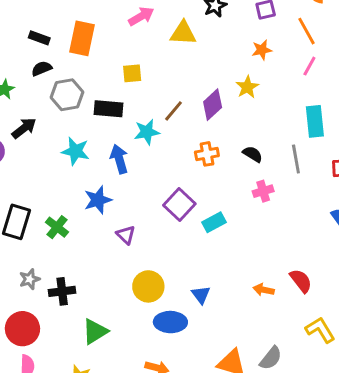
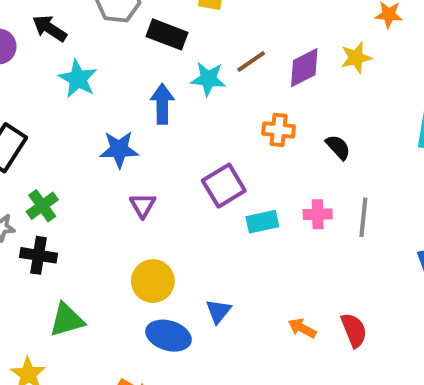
black arrow: (24, 128) -> (50, 28), turned -125
cyan star: (75, 151) -> (78, 79), moved
gray line: (296, 159) -> (363, 217), moved
pink cross: (263, 191) -> (318, 214), moved
green cross: (57, 227) -> (42, 206), moved

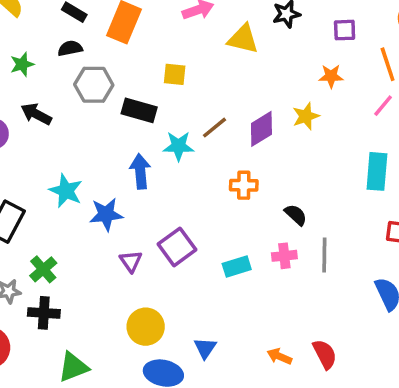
cyan star: (78, 79) -> (66, 191), moved
black semicircle: (338, 147) -> (296, 215), moved
purple square: (224, 186) -> (177, 247), moved

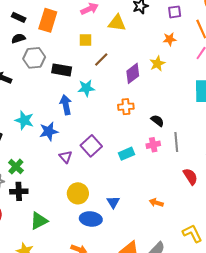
yellow square: (175, 74) -> (86, 40), moved
brown line: (215, 128) -> (101, 60), moved
red semicircle: (325, 354) -> (190, 176), moved

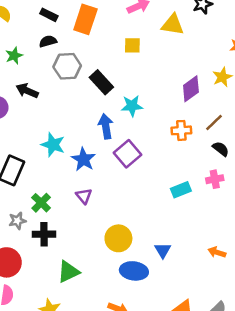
brown line: (101, 60) -> (214, 122), moved
black rectangle: (62, 70) -> (101, 82), turned 36
blue star: (49, 131) -> (83, 159), turned -30
purple square: (91, 146) -> (127, 154), moved
purple triangle: (66, 157) -> (84, 196), moved

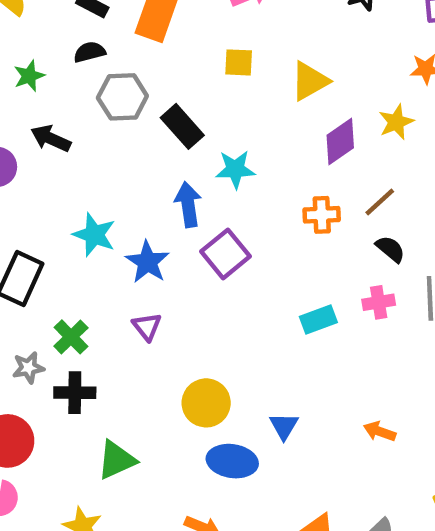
yellow triangle: (173, 25) -> (310, 81), moved, turned -40

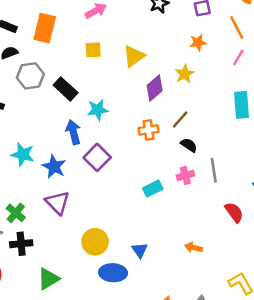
purple triangle: (147, 327) -> (57, 203), size x1.5

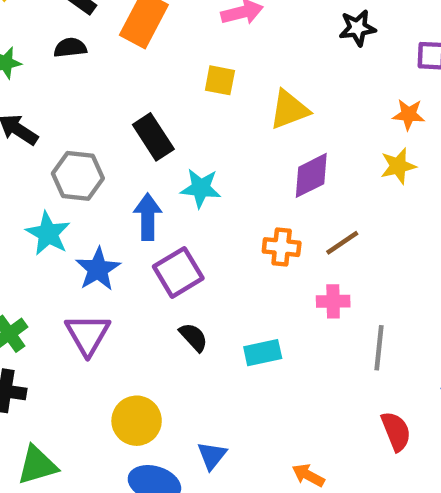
yellow star: (185, 74) -> (398, 166), moved
gray hexagon: (30, 76) -> (78, 176), moved
black semicircle: (189, 145) -> (194, 337), moved
pink cross: (185, 175) -> (333, 301), moved

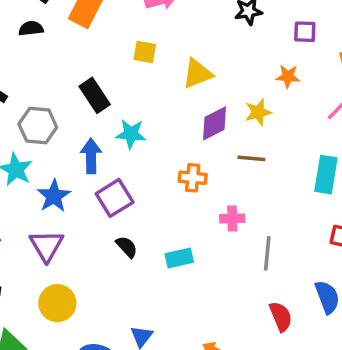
yellow star: (398, 166) -> (258, 112), moved
brown line: (342, 243) -> (251, 158), moved, turned 40
yellow circle: (137, 421) -> (57, 303), moved

